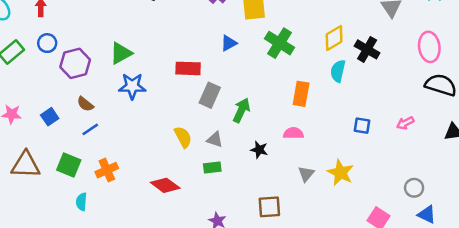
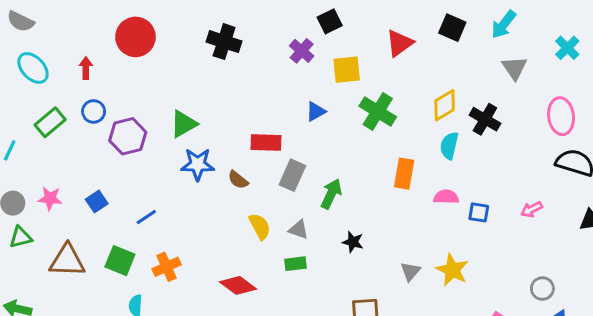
brown semicircle: (85, 104) -> (238, 180), moved
pink semicircle: (293, 133) -> (446, 197), moved

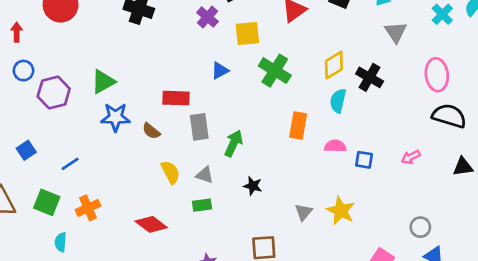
gray rectangle: (292, 175) -> (199, 127), turned -32

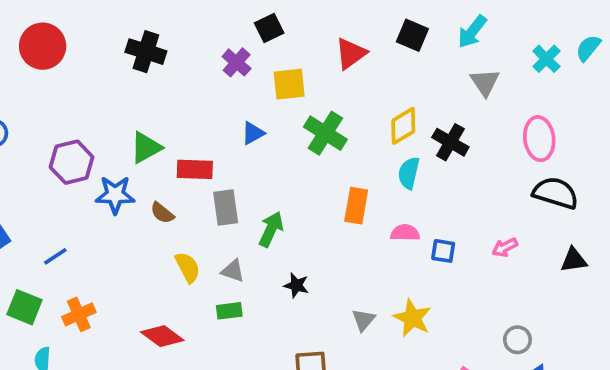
green triangle: (103, 82) -> (146, 148), moved
purple hexagon: (54, 93) -> (72, 162), moved

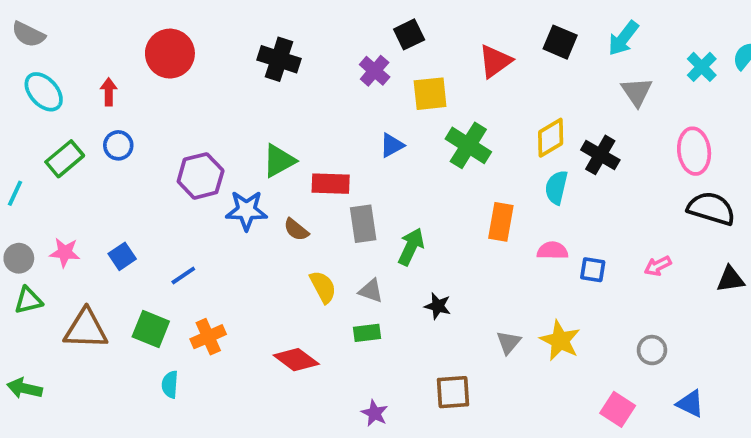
gray circle: (517, 340) -> (652, 350), moved

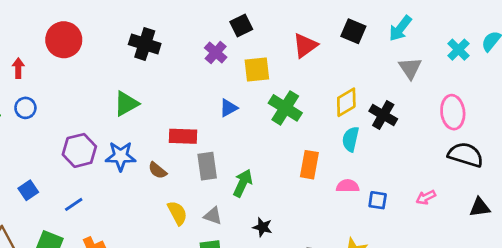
green triangle: (279, 161) -> (126, 104), moved
purple hexagon: (201, 176) -> (79, 150), moved

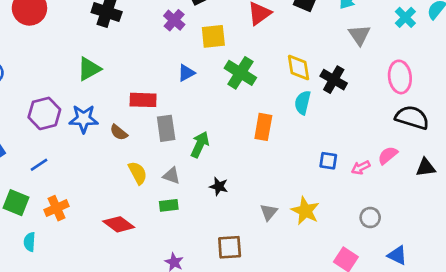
yellow diamond: (346, 102) -> (299, 67), turned -68
pink semicircle: (348, 186) -> (388, 155), moved, turned -40
pink arrow: (426, 197) -> (361, 167), moved

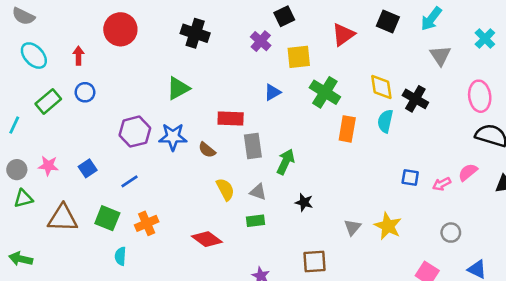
orange rectangle: (263, 127) -> (347, 129), moved

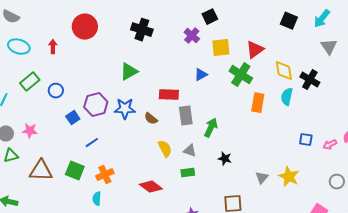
red triangle: (343, 35) -> (255, 50), moved
cyan ellipse: (34, 56) -> (19, 47), turned -30
blue circle: (85, 92) -> (56, 91), moved
blue square: (88, 168) -> (73, 118), moved
cyan semicircle: (120, 256) -> (97, 199), moved

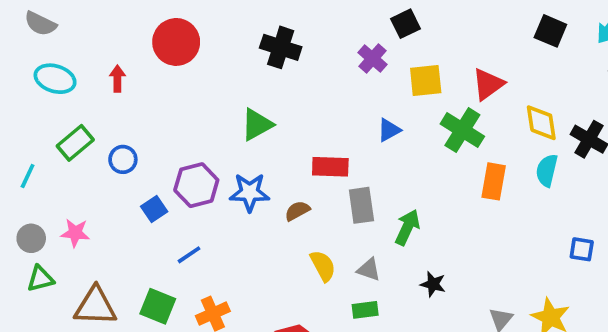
brown semicircle: (151, 119) -> (297, 211), turned 112

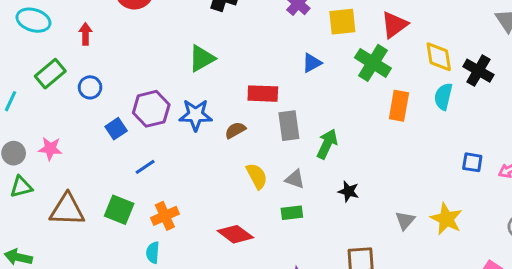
red arrow: (117, 79) -> (85, 34), moved

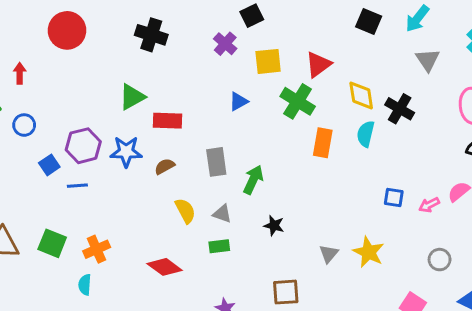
red rectangle: (263, 94) -> (168, 121), moved
blue line: (145, 167) -> (77, 186), moved, turned 30

